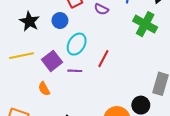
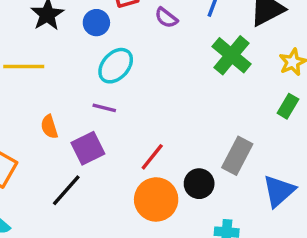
red line: (103, 59) -> (152, 157), moved
purple square: (52, 61) -> (88, 148), moved

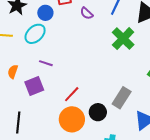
cyan ellipse: (116, 66) -> (35, 34), moved
orange semicircle: (49, 127) -> (13, 72), turned 32
black line: (66, 190) -> (18, 122), moved, turned -40

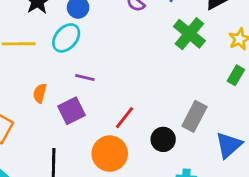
orange circle: (72, 119) -> (110, 154), moved

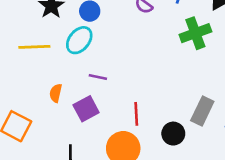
green cross: (189, 34) -> (195, 33), turned 32
red line: (124, 118) -> (136, 114), turned -40

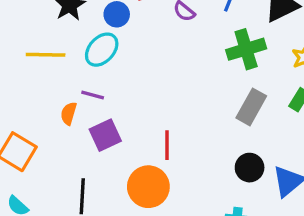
purple line: (98, 77) -> (93, 95), moved
gray rectangle: (202, 111) -> (251, 107), moved
black circle: (173, 134) -> (250, 168), moved

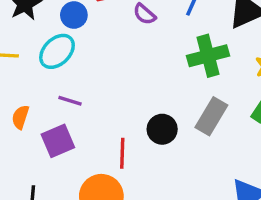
purple line: (93, 95) -> (70, 101), moved
black circle: (250, 168) -> (162, 129), moved

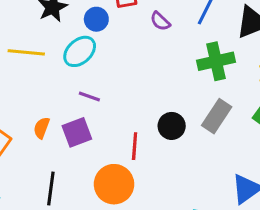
orange semicircle: (20, 117) -> (42, 128), moved

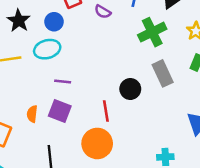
cyan ellipse: (80, 51) -> (47, 49), turned 40
gray rectangle: (217, 116) -> (163, 73), turned -45
purple square: (77, 132) -> (60, 111), turned -35

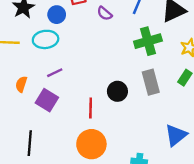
purple line: (63, 82) -> (55, 73), turned -42
orange semicircle: (32, 114) -> (21, 84), moved
orange circle: (97, 143) -> (91, 144), moved

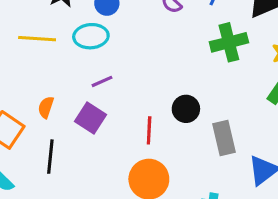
gray rectangle: (151, 82) -> (224, 138), moved
orange semicircle: (21, 84) -> (46, 107), moved
black line: (30, 143) -> (50, 157), moved

